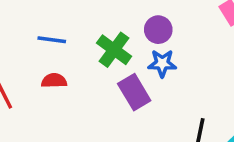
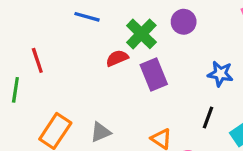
blue star: (162, 63) -> (220, 74), moved
red semicircle: (54, 81) -> (117, 58), moved, turned -30

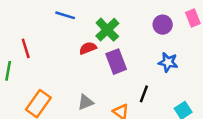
purple circle: (184, 22) -> (163, 25), moved
black line: (208, 118) -> (144, 94), moved
gray triangle: (101, 132) -> (85, 102), moved

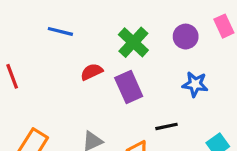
green cross: (107, 30) -> (133, 42), moved
black line: (144, 94) -> (166, 126), turned 60

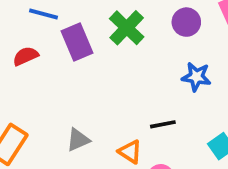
red semicircle: (92, 72) -> (26, 56), moved
purple rectangle: (129, 87) -> (77, 42), moved

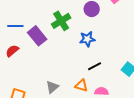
green cross: (127, 28) -> (61, 21), turned 30
blue star: (196, 77) -> (87, 39), moved

